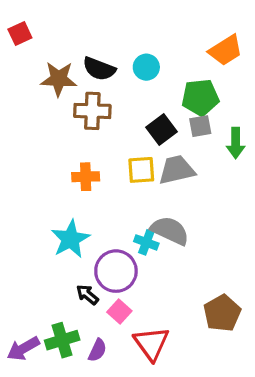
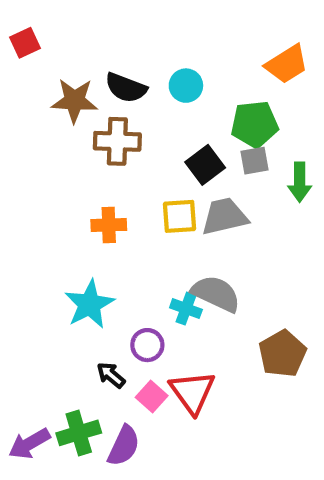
purple circle: (116, 271) -> (147, 345), size x0.6
brown pentagon: (222, 313) -> (282, 354), moved
red triangle: (151, 344) -> (192, 392), moved
purple semicircle: (97, 350) -> (124, 446), size x1.4

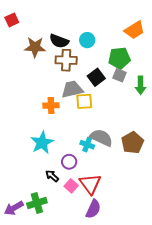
brown cross: (117, 141) -> (66, 60), moved
gray square: (255, 161) -> (119, 75), turned 32
gray trapezoid: (225, 216) -> (72, 89), moved
brown pentagon: (282, 354) -> (132, 143), moved
purple semicircle: (124, 446) -> (93, 209), moved

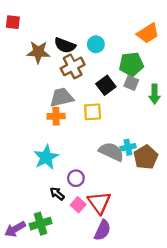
red square: (12, 20) -> (13, 22), turned 32
brown cross: (66, 60) -> (73, 66), turned -30
gray trapezoid: (72, 89) -> (62, 97), moved
cyan cross: (87, 145) -> (128, 147), moved, turned -32

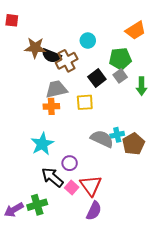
black semicircle: (65, 45) -> (51, 56), moved
gray square: (131, 83) -> (120, 76), turned 32
black arrow: (57, 194) -> (52, 177), size x1.6

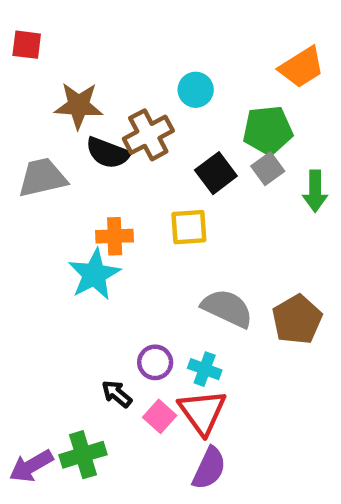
black semicircle: (51, 56) -> (108, 153), moved
gray trapezoid: (56, 89) -> (42, 178), moved
cyan cross: (117, 135) -> (205, 369), moved, turned 32
cyan star: (42, 144) -> (94, 274), moved
black arrow: (52, 177) -> (117, 394), size x0.6

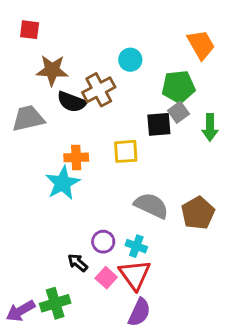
red square: (27, 45) -> (30, 30), moved
orange trapezoid: (302, 67) -> (201, 45), turned -88
black square: (216, 173) -> (159, 124), moved, turned 32

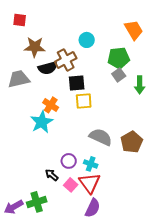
black semicircle: (72, 102) -> (48, 68), turned -36
black square: (159, 124) -> (77, 83), moved
orange cross: (76, 157) -> (51, 105), turned 35

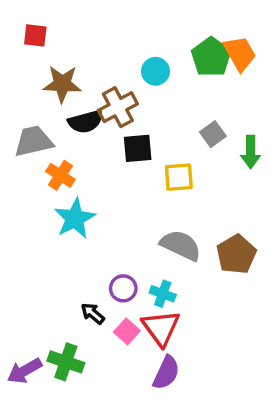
green pentagon: (119, 58) -> (211, 57), moved, turned -30
yellow square: (84, 101) -> (179, 177), moved
orange cross: (51, 105) -> (60, 175), moved
green cross: (37, 202) -> (66, 362), turned 36

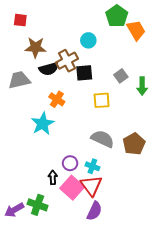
green pentagon: (211, 57) -> (117, 16), moved
black square: (138, 148) -> (84, 73), moved
orange cross: (60, 175) -> (57, 99), moved
black arrow: (93, 313) -> (53, 177), turned 48
pink square: (127, 331) -> (72, 188), size x1.6

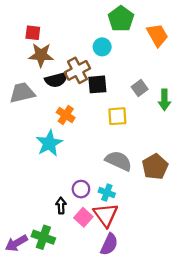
green pentagon: (117, 16) -> (121, 19), moved
red square: (20, 20) -> (33, 33), moved
pink square: (72, 188) -> (83, 217), size x0.7

